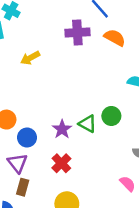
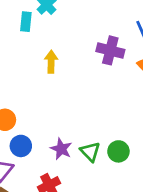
yellow arrow: (30, 58) -> (51, 62), turned 102
purple star: (62, 129) -> (61, 149), turned -30

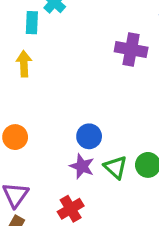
yellow arrow: (51, 62) -> (24, 64), moved
blue circle: (21, 146) -> (89, 136), moved

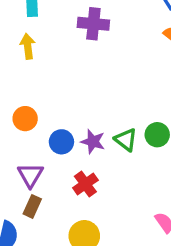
purple cross: (131, 50) -> (93, 24), moved
blue circle: (89, 136) -> (61, 142), moved

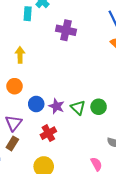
yellow arrow: (28, 46) -> (20, 55), moved

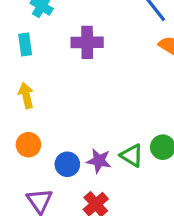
cyan rectangle: (28, 14) -> (25, 45), moved

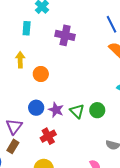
orange circle: (28, 145) -> (41, 74), moved

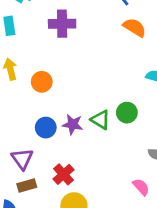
red cross: (48, 136) -> (63, 174), moved
brown rectangle: (13, 146) -> (27, 185), turned 56

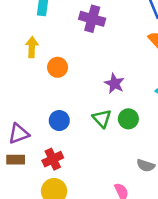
purple star: (73, 124) -> (114, 83), moved
blue circle: (46, 128) -> (59, 121), moved
purple triangle: (22, 159) -> (19, 134), turned 30

